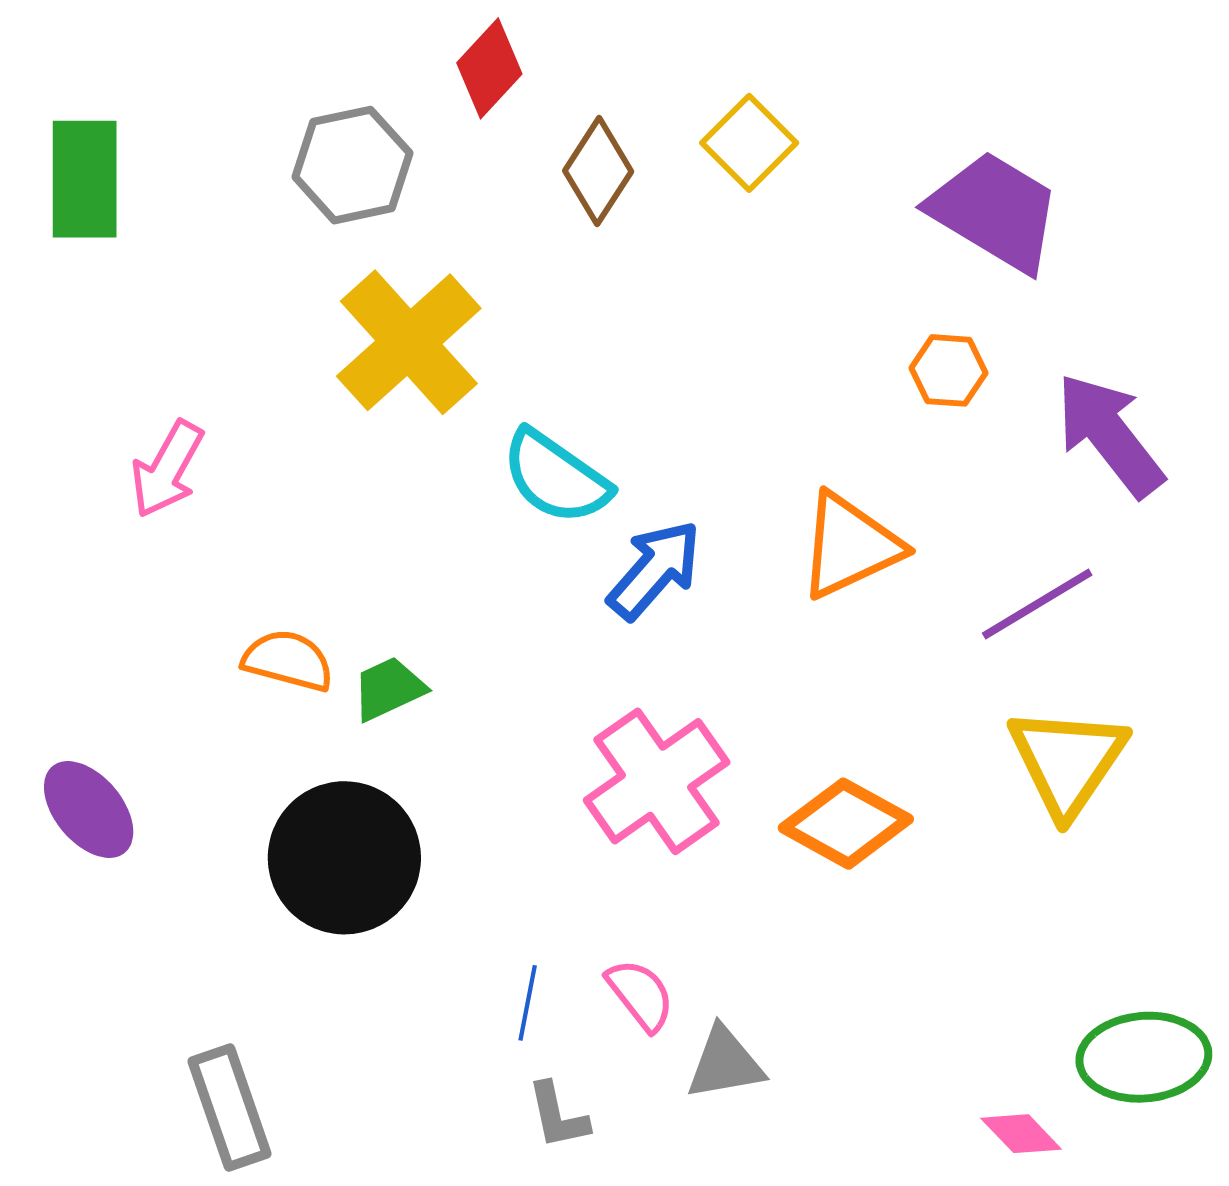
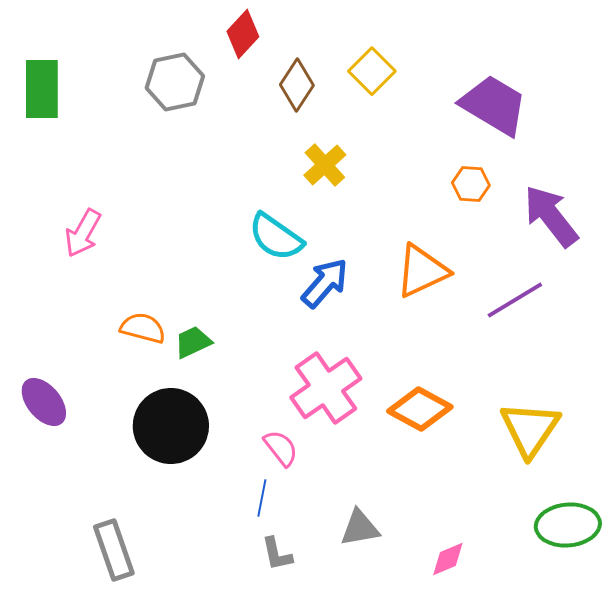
yellow cross: (409, 342) -> (325, 165), moved, size x0.6
yellow triangle: (1067, 761) -> (530, 429), moved
pink semicircle: (640, 995) -> (281, 448), moved
pink diamond: (1021, 1134) -> (448, 559), moved, turned -69

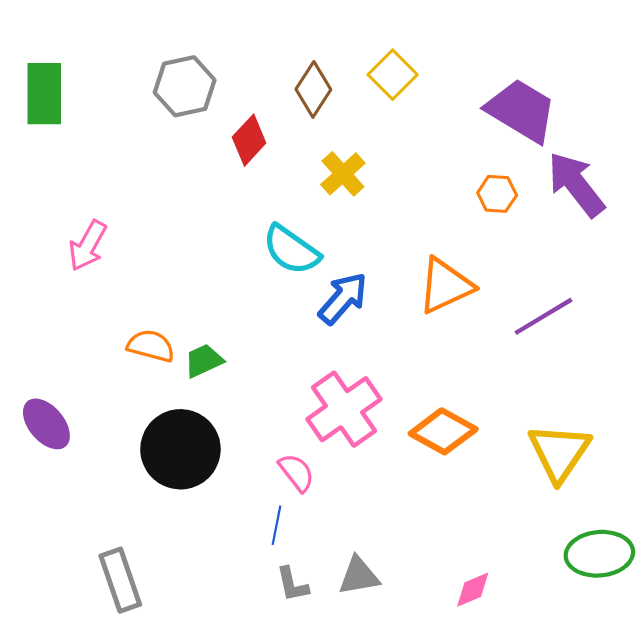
red diamond: (243, 34) -> (249, 140), moved
purple arrow: (551, 216) -> (576, 184), moved
gray triangle: (360, 528) -> (359, 576), moved

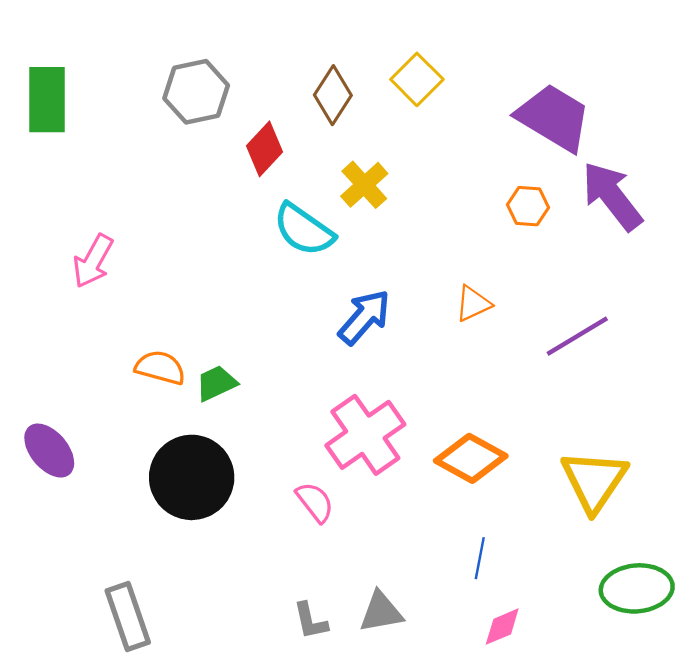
cyan semicircle: (291, 250) -> (304, 230), moved
orange triangle: (445, 286) -> (473, 304), size x0.6
blue line: (276, 525) -> (480, 558), moved

